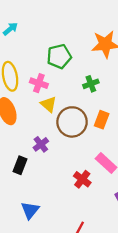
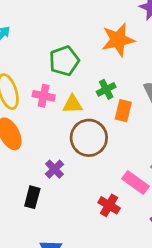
yellow triangle: (49, 104) -> (73, 104), moved, turned -36
orange rectangle: (102, 120) -> (123, 111), moved

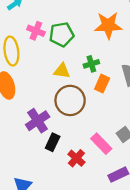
pink cross: (44, 96) -> (36, 31), moved
purple cross: (54, 169) -> (38, 121), size x1.5
black rectangle: (32, 197) -> (53, 142), moved

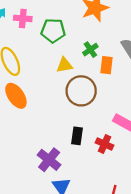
pink cross: (36, 31) -> (23, 18), moved
green pentagon: (62, 34) -> (53, 31), turned 30
purple cross: (38, 121) -> (49, 160), moved

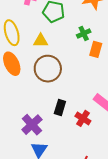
yellow triangle: (64, 65) -> (41, 41), moved
brown circle: (81, 91) -> (48, 69), moved

